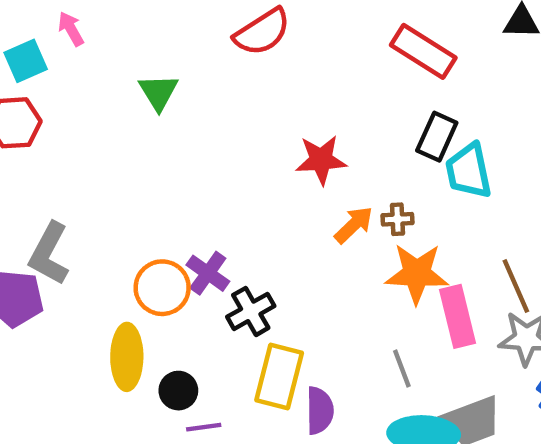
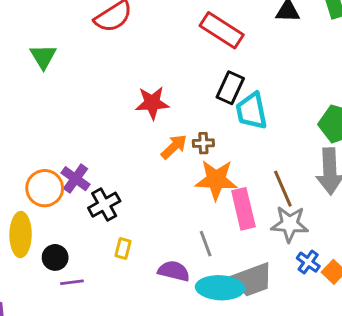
yellow rectangle: (279, 377) -> (123, 249), size x0.5
purple semicircle: (320, 411) -> (174, 271), moved, turned -76

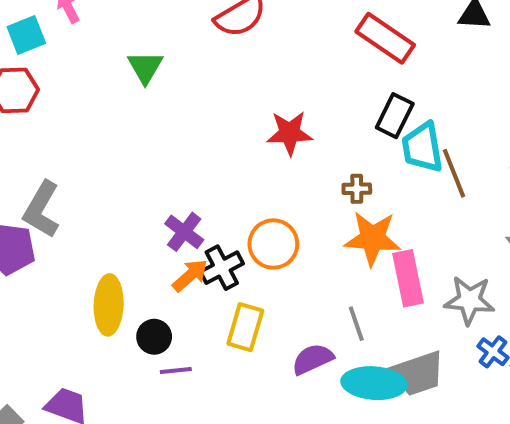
orange arrow: (174, 147) -> (190, 275), moved
orange circle: (45, 188) -> (273, 244), moved
brown line: (283, 189) -> (454, 173), moved
yellow rectangle: (123, 249) -> (245, 327), size x1.6
purple semicircle: (174, 271) -> (313, 359), turned -40

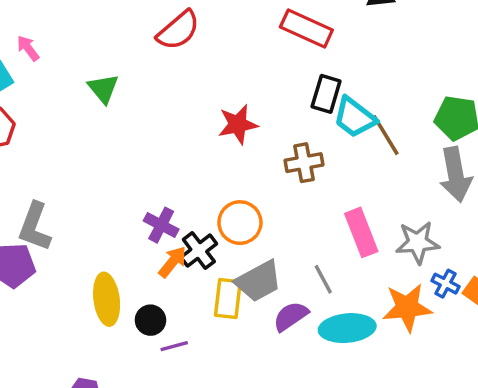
cyan trapezoid: (422, 147) -> (355, 117), turned -33
brown cross: (357, 189) -> (304, 163), size x1.5
orange star: (372, 238) -> (407, 308), moved
gray trapezoid: (418, 373) -> (258, 281), moved

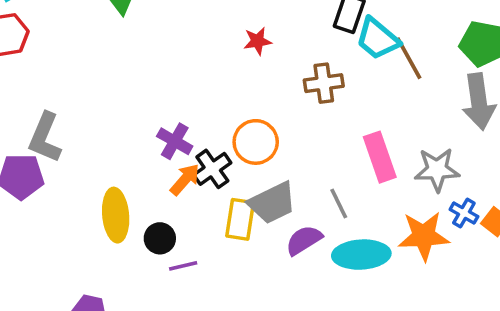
red star: (238, 124) -> (257, 41), size x0.7

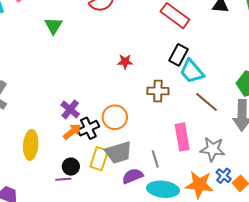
brown line: (409, 58) -> (207, 102), moved, turned -30
black circle: (160, 238) -> (71, 167), moved

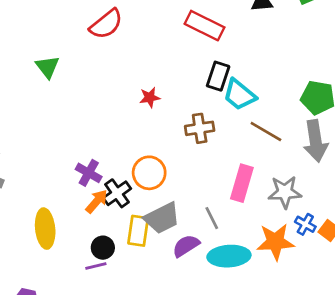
pink rectangle: (182, 137) -> (242, 183), turned 36

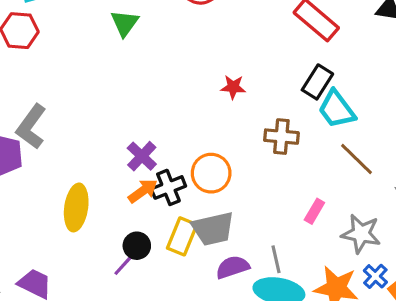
pink rectangle: (242, 183) -> (314, 211), size x0.6
gray line: (212, 218) -> (276, 259), moved
purple line: (96, 266) -> (124, 265), turned -48

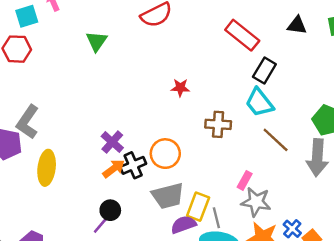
black rectangle: (317, 82) -> (264, 71), moved
yellow ellipse: (76, 207) -> (47, 168), moved
gray star: (361, 234) -> (256, 202), moved
yellow rectangle: (182, 236) -> (198, 207), moved

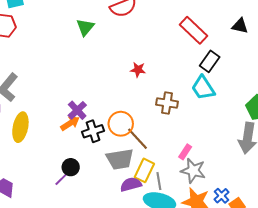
green triangle: (97, 41) -> (85, 27), moved
brown line: (276, 140) -> (138, 139), moved
orange arrow: (114, 169) -> (70, 123), moved

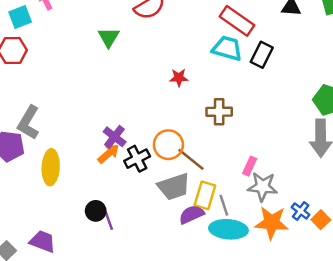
cyan trapezoid: (203, 88) -> (227, 48), moved, turned 148
black circle: (71, 167) -> (96, 211), moved
purple line: (62, 179) -> (109, 221), turned -56

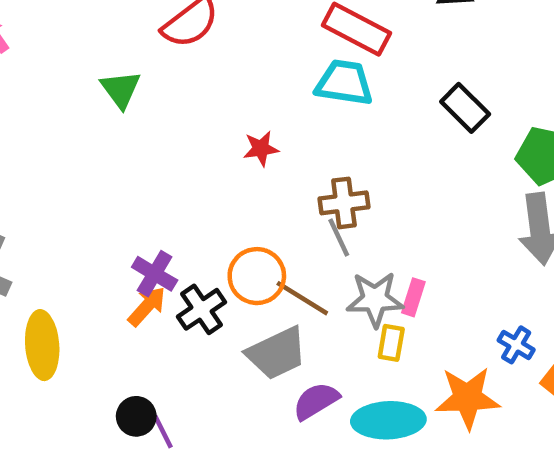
black rectangle: (262, 55) -> (465, 108), moved, turned -65
gray star: (263, 187) -> (375, 299), moved
yellow rectangle: (205, 195) -> (391, 343), moved, size x0.7
gray line: (224, 205) -> (339, 238), moved
blue cross: (301, 211) -> (516, 345), moved

